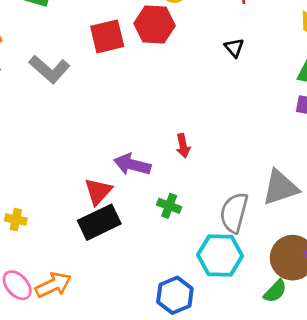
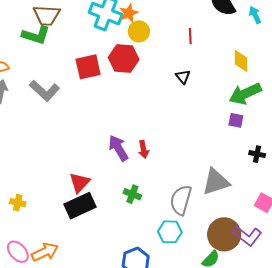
purple arrow: (132, 165) -> (118, 148), moved, turned 44
cyan hexagon: (220, 255) -> (170, 232), size x0.7

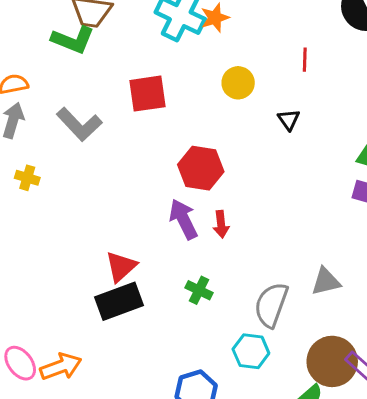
yellow circle: (139, 31) -> (238, 83), moved
red hexagon: (124, 58) -> (201, 168), moved
gray triangle: (216, 182) -> (326, 281), size x0.7
yellow cross: (18, 203) -> (27, 178), moved

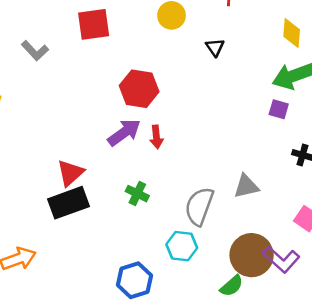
gray L-shape: (79, 124) -> (35, 51), size x0.7
purple arrow: (183, 219) -> (124, 132), turned 80

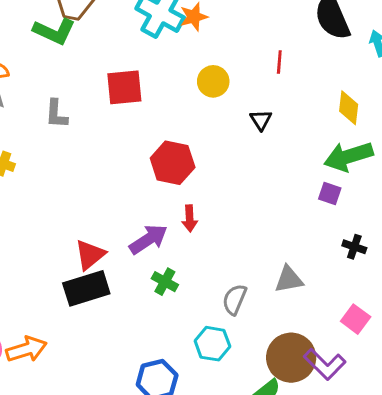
gray L-shape: (35, 51) -> (56, 114), turned 44
purple arrow: (124, 132) -> (148, 239), moved
gray semicircle: (199, 206) -> (234, 299), size x0.7

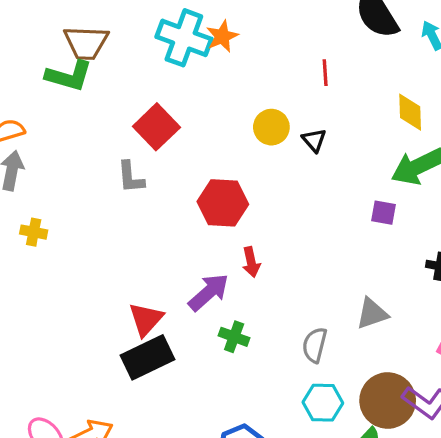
yellow circle: (213, 81) -> (271, 127), moved
red square: (124, 87) -> (156, 127), turned -30
gray L-shape: (56, 114) -> (131, 177), moved
purple square: (330, 194) -> (384, 213), moved
cyan hexagon: (212, 344) -> (323, 403), moved

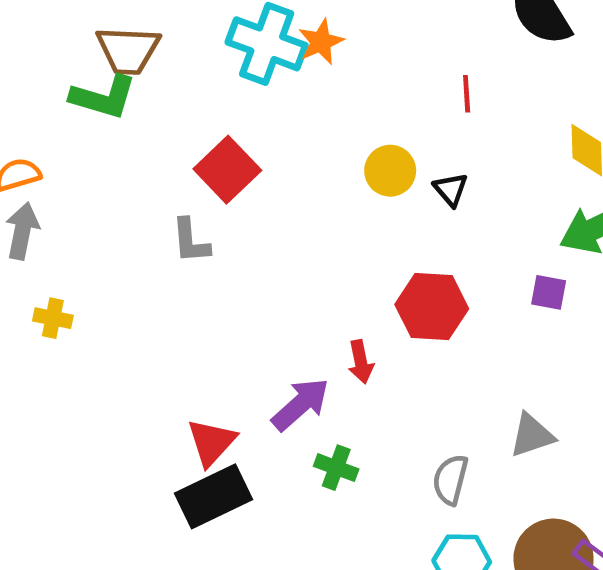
red hexagon: (223, 203) -> (432, 307), moved

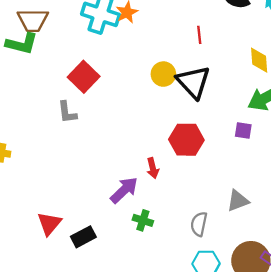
black triangle: (451, 189) -> (193, 82), size x2.0
red triangle: (211, 442) -> (49, 224), moved
black rectangle: (213, 496) -> (83, 237), size x0.7

